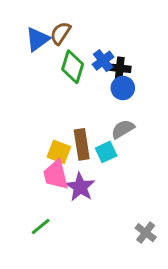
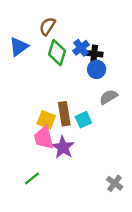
blue triangle: (38, 39) -> (19, 47), moved
gray semicircle: (123, 129) -> (109, 97), moved

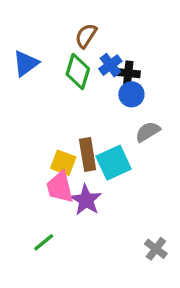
brown semicircle: (47, 26) -> (86, 36), moved
cyan square: (83, 120) -> (114, 163), size x1.5

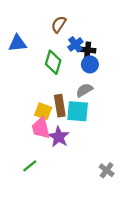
blue triangle: (26, 63) -> (18, 43), turned 30
green diamond: (78, 72) -> (53, 62), moved
gray semicircle: (148, 132) -> (84, 90), moved
cyan square: (114, 163) -> (78, 111), turned 30

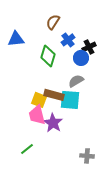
black cross: (88, 50) -> (89, 47), moved, turned -32
brown rectangle: (60, 106) -> (54, 95), turned -66
gray cross: (107, 170) -> (87, 156), moved, turned -32

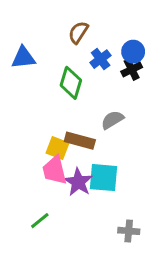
blue circle: (81, 58) -> (133, 52), moved
cyan square: (70, 100) -> (103, 178), moved

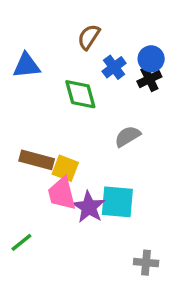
green diamond: (71, 83) -> (80, 94), turned -32
brown rectangle: (80, 141) -> (37, 160), moved
green line: (40, 221) -> (21, 242), moved

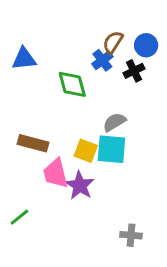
brown semicircle: (89, 37) -> (113, 42), moved
blue circle: (151, 59) -> (146, 45), moved
yellow square: (65, 168) -> (86, 151), moved
cyan square: (117, 202) -> (111, 149), moved

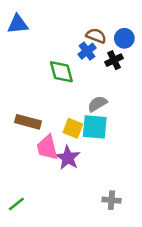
brown semicircle: (113, 42) -> (96, 36), turned 78
blue triangle: (24, 59) -> (18, 24), moved
green line: (19, 217) -> (16, 204), moved

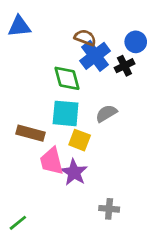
brown semicircle: (96, 36) -> (85, 38), moved
blue cross: (87, 51) -> (95, 56), size x1.5
cyan square: (95, 127) -> (66, 113), moved
gray cross: (111, 200) -> (109, 209), moved

